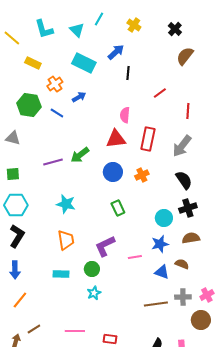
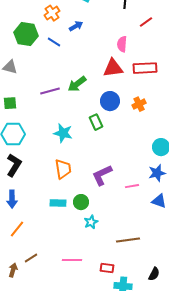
red line: (160, 93) -> (146, 22), moved
red rectangle: (148, 139) -> (145, 68), turned 75
green rectangle: (118, 208) -> (96, 122), moved
green circle: (92, 269) -> (81, 202), moved
brown line: (156, 304) -> (128, 240), moved

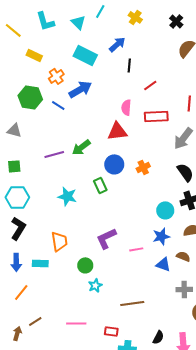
blue arrow: (76, 26) -> (80, 89), size x1.6
red rectangle: (145, 68) -> (156, 116), moved
orange trapezoid: (63, 169) -> (59, 241), moved
cyan rectangle: (58, 203) -> (40, 263), moved

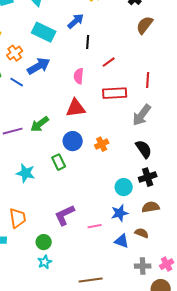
pink semicircle: (126, 107) -> (79, 76), moved
cyan star: (95, 285) -> (45, 262), moved

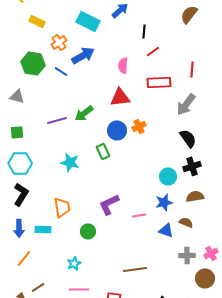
black line: (88, 42) -> (144, 31), moved
orange cross: (102, 144) -> (139, 126), moved
cyan star: (45, 262) -> (74, 263), moved

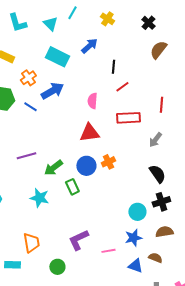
gray arrow: (186, 104) -> (155, 140), size x0.7
green arrow: (84, 113) -> (53, 168), moved

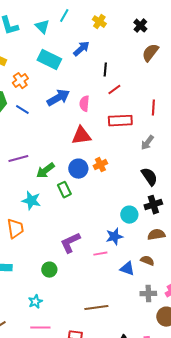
blue arrow: (52, 91) -> (58, 98), moved
blue star: (133, 238) -> (114, 237), moved
orange trapezoid: (31, 243) -> (15, 229), moved

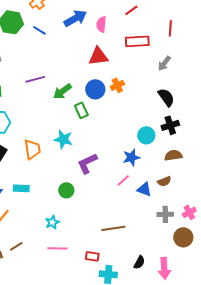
cyan star: (31, 201) -> (63, 139), moved
pink line: (100, 254) -> (123, 180), moved, turned -32
brown semicircle: (147, 261) -> (164, 181), turned 136

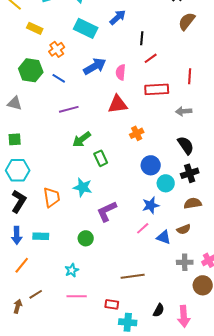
gray arrow: (164, 63) -> (184, 111), turned 49
purple line: (35, 79) -> (69, 109), moved
blue circle: (95, 89) -> (151, 165), moved

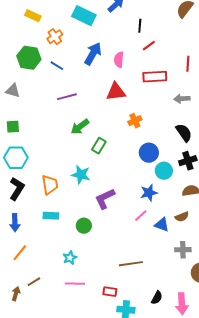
blue arrow: (95, 66) -> (93, 54), turned -30
green rectangle: (101, 158) -> (99, 146), turned 56
cyan rectangle: (41, 236) -> (51, 216), moved

